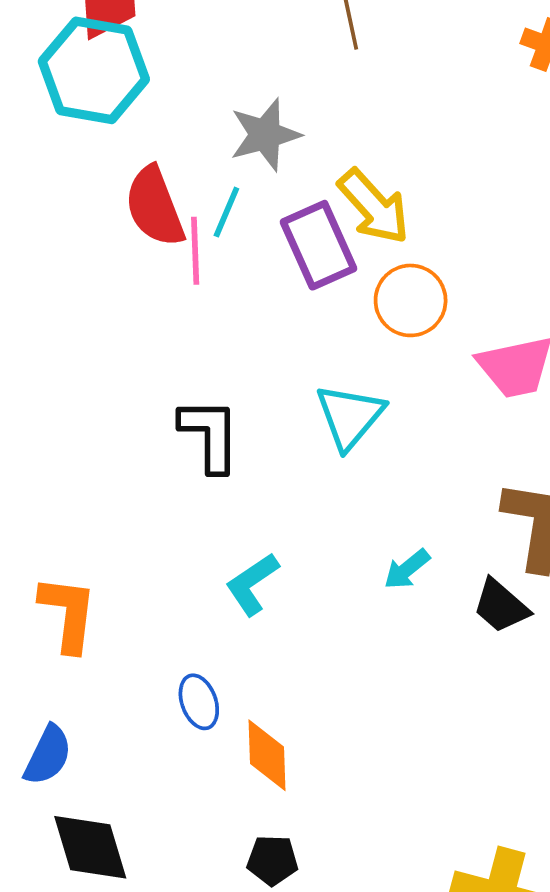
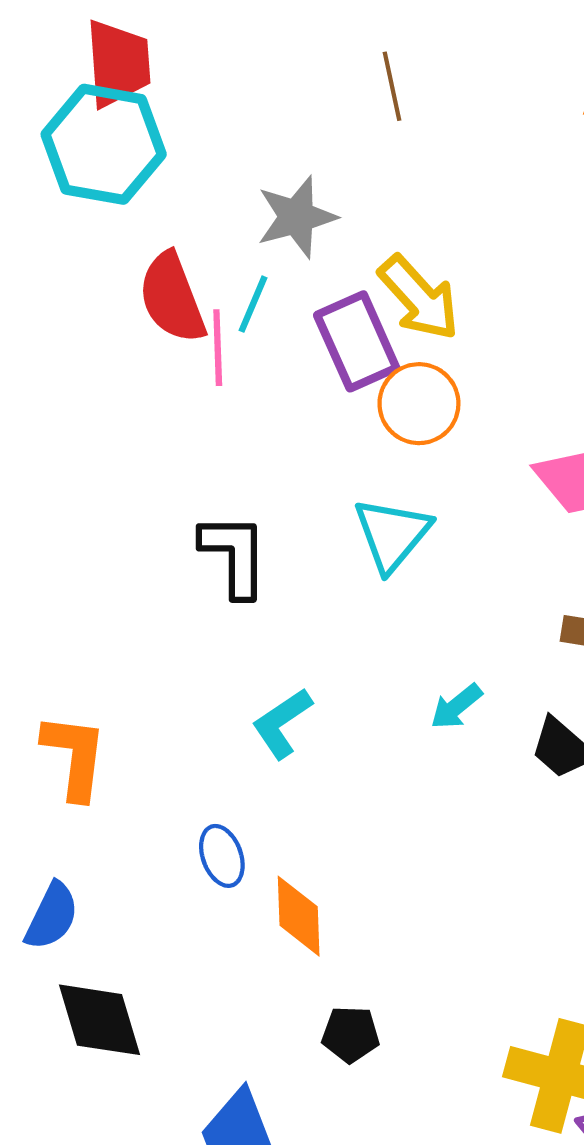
orange circle: (411, 300) -> (419, 404), moved
black pentagon: (272, 860) -> (351, 1034), moved

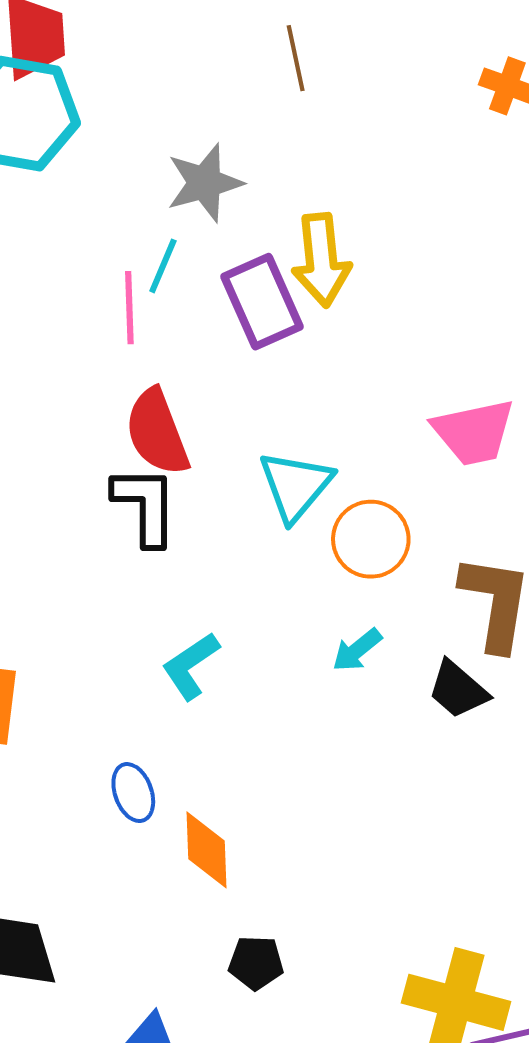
red semicircle: (172, 298) -> (157, 432), moved
yellow arrow: (419, 298) -> (321, 260), turned 36
orange circle: (419, 404) -> (371, 539), moved

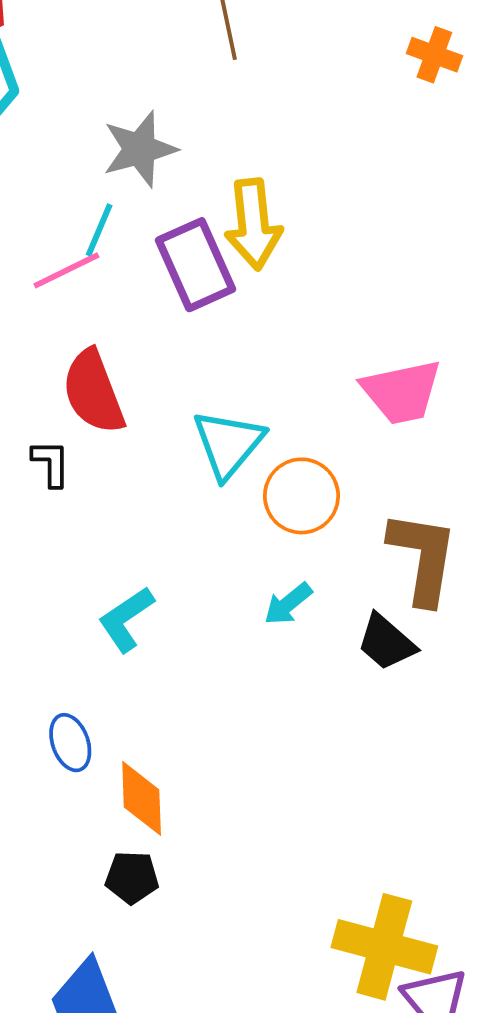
pink line: (129, 308) -> (66, 270), turned 66
black L-shape: (145, 505) -> (51, 463), moved, size x0.6
black pentagon: (256, 963) -> (132, 877), moved

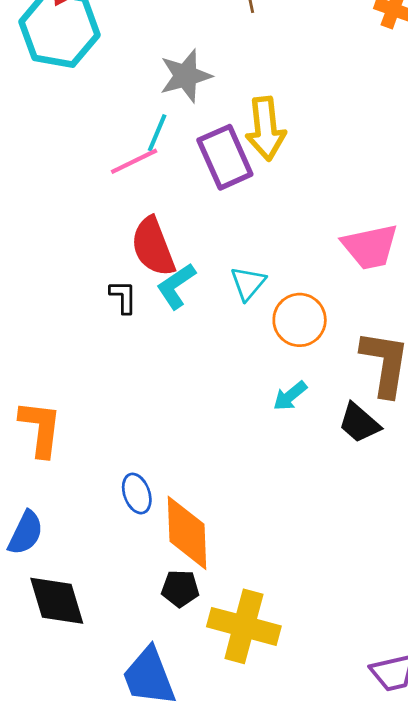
cyan triangle: (228, 444) -> (248, 283), size x0.7
cyan L-shape: (126, 619) -> (176, 286), moved
orange diamond: (142, 798) -> (187, 533), size x1.4
yellow cross: (384, 947) -> (244, 626), moved

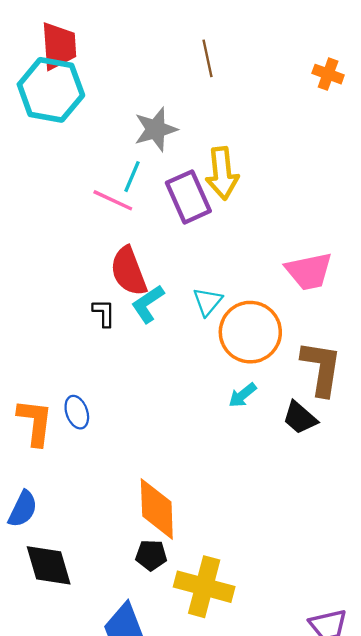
pink line: (134, 161) -> (113, 200), turned 51
orange circle: (300, 320) -> (250, 332), size x1.4
blue ellipse: (137, 494) -> (77, 412), moved

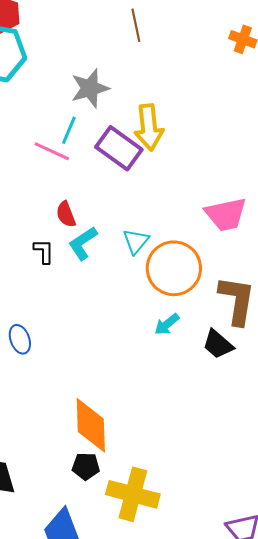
purple rectangle: (188, 197) -> (119, 148), turned -30
red semicircle: (129, 271) -> (66, 214), size x0.6

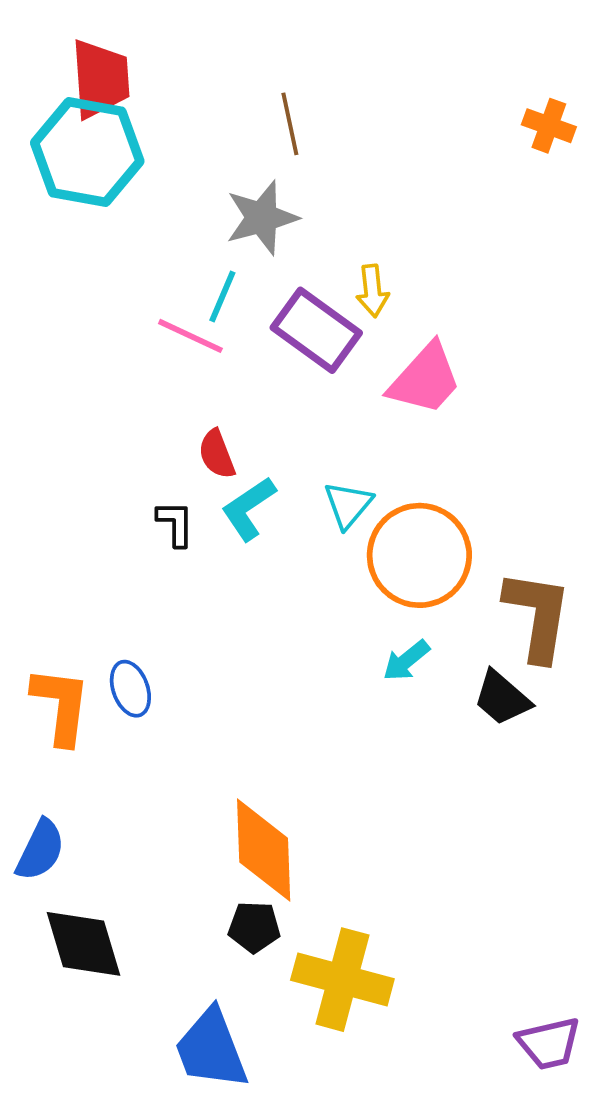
brown line: (136, 25) -> (290, 124), moved
yellow arrow: (149, 127) -> (372, 291), size x0.6
pink trapezoid: (226, 214) -> (425, 379), moved, turned -36

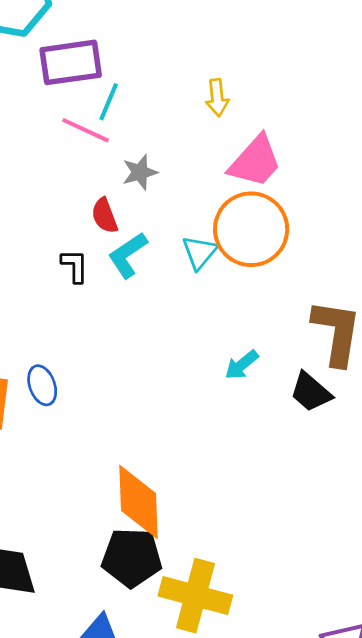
gray star: (262, 218) -> (140, 172), moved, size x0.7
purple rectangle: (316, 330) -> (71, 62), moved, turned -44
orange circle: (419, 555) -> (251, 229), moved
black pentagon: (254, 927) -> (132, 558), size x1.6

